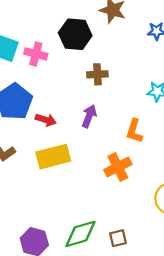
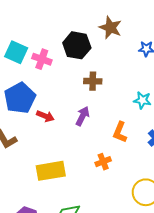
yellow rectangle: (53, 157) -> (51, 171), moved
orange cross: (118, 167) -> (103, 162), size x0.7

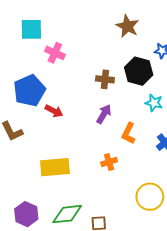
black hexagon: (77, 45) -> (139, 71), moved
cyan square: (16, 52) -> (31, 29), moved, turned -30
purple arrow: (82, 116) -> (104, 114), moved

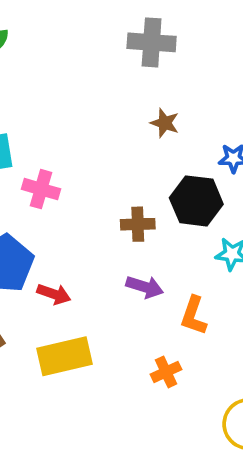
brown star: (127, 26) -> (165, 123), size x0.7
purple arrow: (104, 114) -> (145, 287), turned 84
yellow rectangle: (55, 167) -> (65, 356), moved

